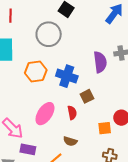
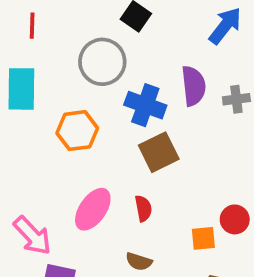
purple semicircle: (100, 62) -> (193, 86), moved
blue cross: (67, 76) -> (145, 105), moved
brown square: (87, 96) -> (159, 152), moved, size x1.5

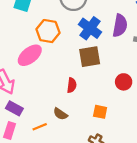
pink ellipse: (93, 209) -> (30, 55), moved
red circle: (235, 219) -> (124, 82), moved

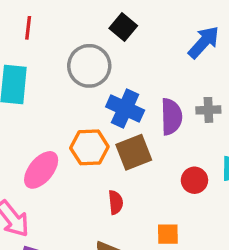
purple semicircle: (120, 26) -> (171, 117), moved
orange hexagon: (48, 31) -> (89, 147), moved

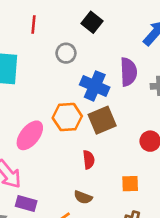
red line: (28, 28) -> (34, 25), moved
gray circle: (89, 66) -> (66, 53), size x0.6
purple semicircle: (171, 117) -> (128, 72), moved

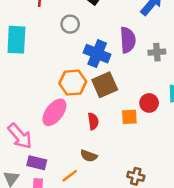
pink ellipse: (30, 135) -> (54, 112), moved
orange square: (130, 184) -> (129, 117), moved

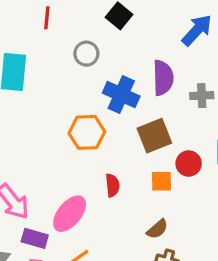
brown square: (105, 85) -> (154, 136), moved
pink ellipse: (54, 112) -> (70, 214), moved
brown semicircle: (89, 156) -> (157, 229), moved, turned -63

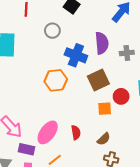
red semicircle: (113, 185) -> (76, 133), moved

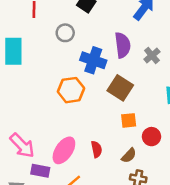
gray cross: (127, 53) -> (152, 55), turned -32
brown square: (98, 80) -> (120, 88), turned -30
red circle: (121, 96) -> (151, 137), moved

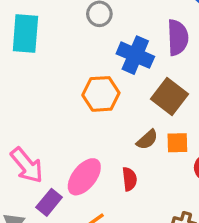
brown semicircle: (129, 156) -> (147, 140), moved
purple rectangle: (40, 171) -> (49, 202), turned -66

